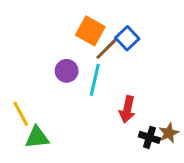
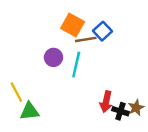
brown line: (107, 49) -> (86, 39), turned 36
red arrow: (127, 109) -> (106, 102), moved

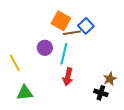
yellow line: (16, 92) -> (15, 63), moved
red arrow: (106, 102) -> (68, 77), moved
brown star: (136, 108) -> (110, 79), moved

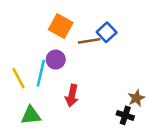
orange square: (61, 21) -> (61, 26), moved
cyan line: (64, 54) -> (41, 73), moved
red arrow: (68, 77) -> (72, 96), moved

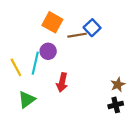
green triangle: (31, 115) -> (27, 100), turned -30
black cross: (125, 115) -> (116, 105), moved, turned -32

